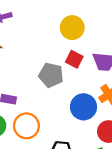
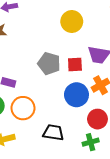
red square: (74, 59) -> (75, 64), moved, turned -35

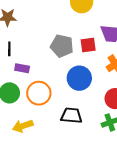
blue circle: (76, 95) -> (79, 78), moved

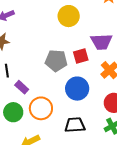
purple rectangle: (22, 68) -> (22, 87), turned 40

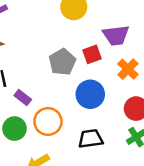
gray pentagon: (56, 61) -> (62, 62), turned -30

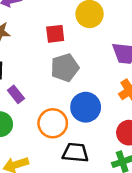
red square: (92, 54) -> (55, 34), moved
orange circle: (48, 121) -> (53, 123), moved

